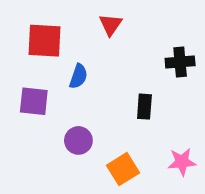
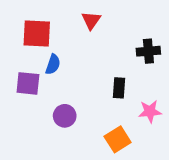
blue semicircle: (78, 76) -> (53, 64), moved
pink star: (182, 162) -> (150, 111), moved
orange square: (123, 169) -> (118, 139), moved

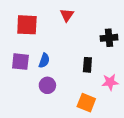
blue semicircle: (53, 64) -> (44, 60), moved
orange square: (118, 139) -> (86, 103), turned -36

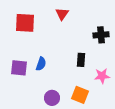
blue semicircle: (44, 60) -> (41, 64), moved
purple square: (20, 62) -> (19, 68), moved
purple circle: (47, 85) -> (52, 98), moved

